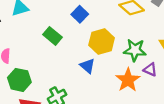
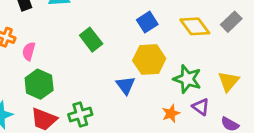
blue square: (80, 14) -> (147, 22), moved
orange star: (128, 80) -> (171, 113), size x0.6

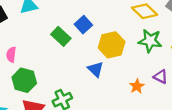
blue square: (147, 22) -> (83, 25), moved
green star: (187, 79) -> (150, 41), moved

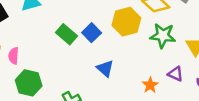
blue square: (83, 25) -> (92, 33), moved
yellow hexagon: (112, 45) -> (126, 22), moved

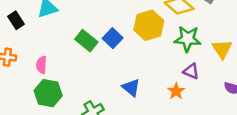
pink semicircle: (14, 56) -> (42, 65), moved
blue triangle: (105, 68) -> (131, 88), moved
purple triangle: (175, 74) -> (191, 71), moved

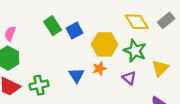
yellow hexagon: (149, 25) -> (105, 44), moved
orange star: (176, 91) -> (99, 68), moved

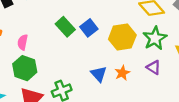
green star: (135, 51) -> (155, 38), turned 30
orange star: (99, 68) -> (122, 73), moved

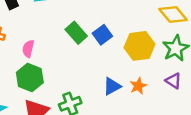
blue triangle: (99, 74) -> (112, 86), turned 42

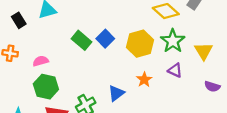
pink semicircle: (28, 49) -> (41, 61), turned 70
blue triangle: (112, 86) -> (116, 93), moved

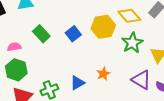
green rectangle: (81, 40) -> (41, 34), moved
yellow hexagon: (140, 44) -> (103, 27), moved
purple triangle: (175, 70) -> (141, 80), moved, size x1.5

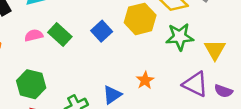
green star: (132, 43) -> (180, 37), turned 30
pink semicircle: (14, 47) -> (34, 35), moved

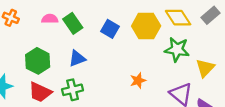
blue square: (102, 31) -> (110, 29), turned -30
blue triangle: (112, 95) -> (77, 58), moved

